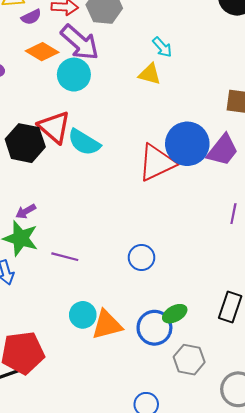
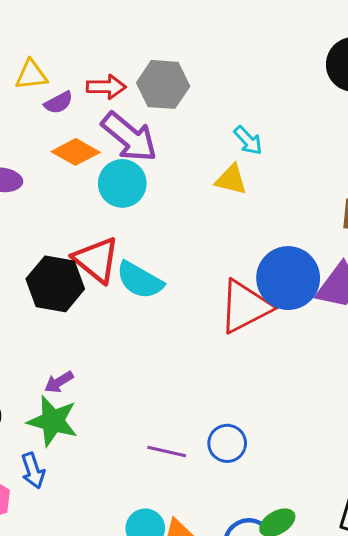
purple line: (65, 257) -> (167, 451), moved

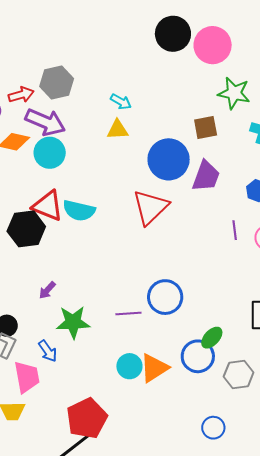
blue circle: (288, 278) -> (169, 159), moved
green star: (53, 421) -> (73, 322), moved
blue circle: (227, 443) -> (165, 297), size x1.4

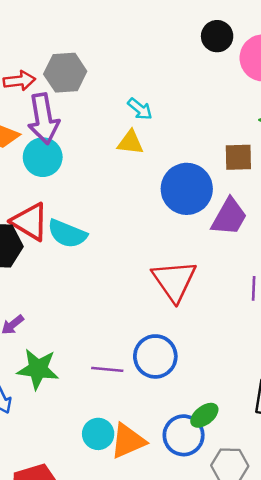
black circle: (173, 34) -> (217, 36), size x0.7
purple arrow: (45, 122) -> (43, 119), turned 48
red triangle: (150, 207) -> (174, 281), moved, turned -30

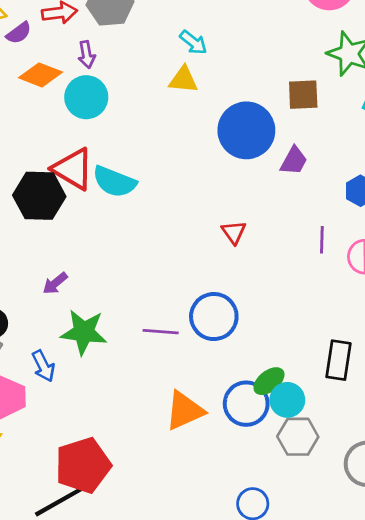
purple arrow: (43, 119) -> (87, 55), size x0.5
purple trapezoid: (229, 217) -> (294, 161), size x0.7
red triangle: (174, 281) -> (234, 232), size x0.5
cyan circle: (98, 434) -> (287, 400), moved

